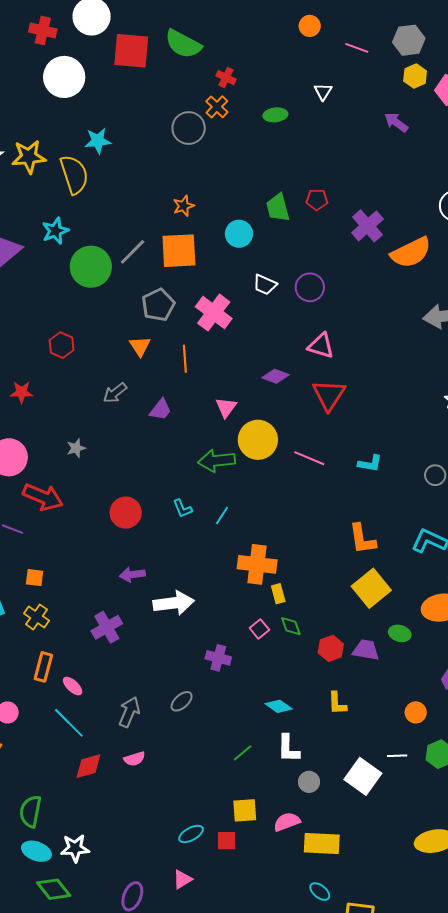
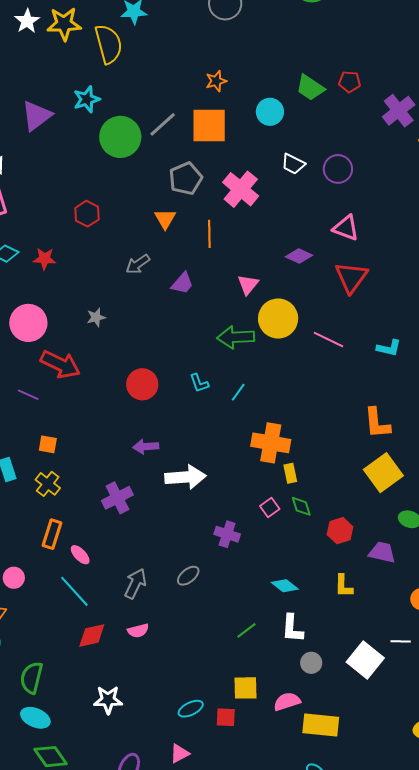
green trapezoid: (278, 208) -> (310, 88), turned -44
purple trapezoid: (366, 650) -> (382, 552), moved
white star: (75, 848) -> (108, 700), moved

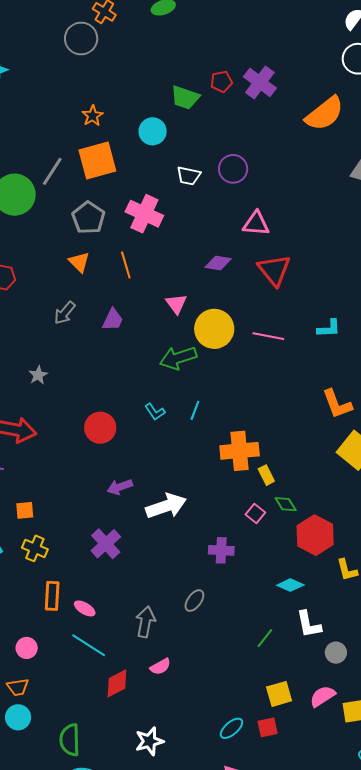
purple cross: (399, 111) -> (260, 82), moved
red hexagon: (340, 531) -> (315, 535), moved, size x1.5

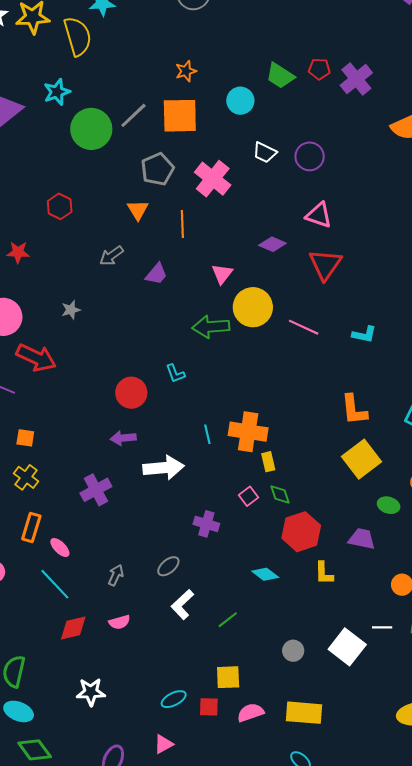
cyan line: (195, 410) -> (207, 434), moved, turned -48
red circle: (100, 428) -> (131, 393), moved
gray arrow: (145, 622) -> (116, 575), size x0.7
white L-shape: (309, 624) -> (182, 604), moved, turned 44
pink semicircle: (323, 696) -> (251, 713), moved

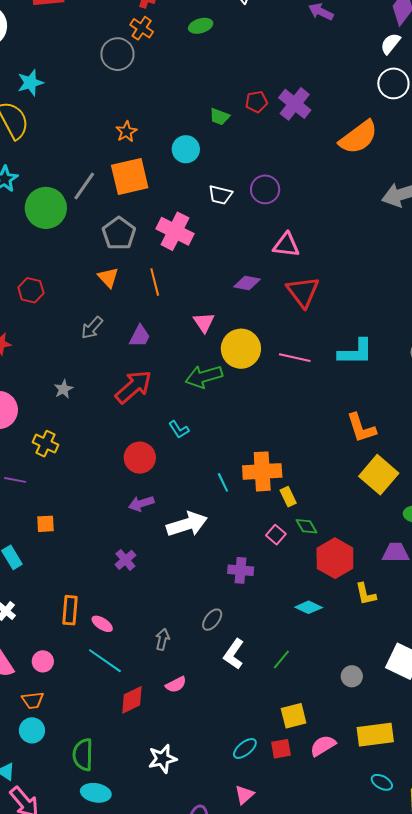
green trapezoid: (280, 76) -> (219, 117), size x0.7
cyan L-shape: (364, 334) -> (356, 352), size x1.5
red arrow: (36, 358) -> (133, 387), moved, turned -54
yellow cross: (26, 477) -> (45, 444), moved
purple cross: (96, 490) -> (125, 560), size x0.7

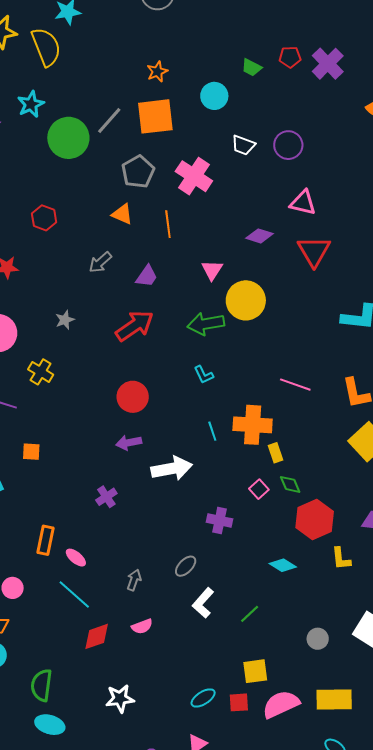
orange triangle: (108, 277) -> (122, 214), turned -30
pink line: (295, 358) -> (295, 385), moved
cyan L-shape: (179, 430) -> (204, 375), moved
pink semicircle: (323, 746) -> (281, 704), size x1.4

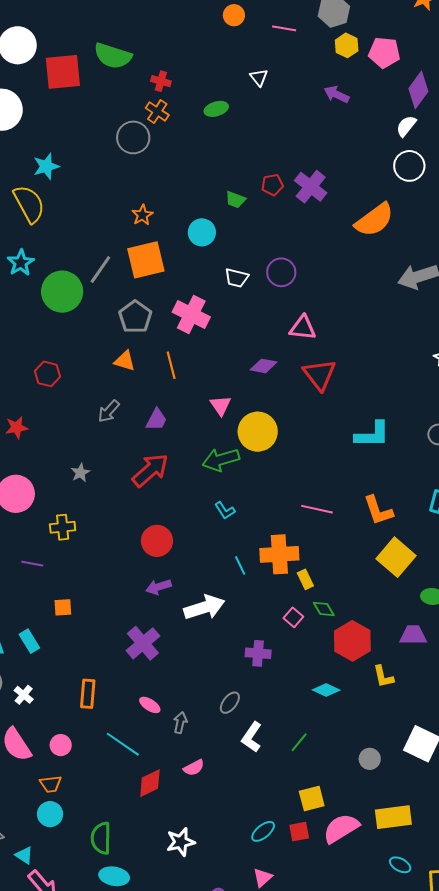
yellow cross: (41, 372) -> (63, 527), turned -30
purple cross: (106, 497) -> (143, 643), size x1.6
pink ellipse: (76, 558) -> (150, 705), moved

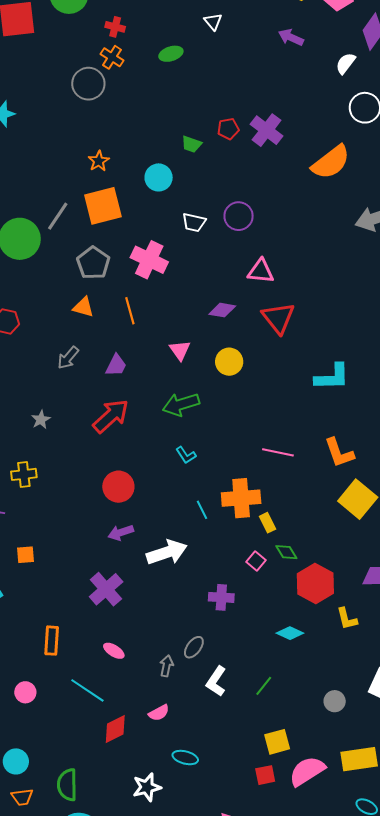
white semicircle: (406, 126) -> (346, 63), moved
yellow circle: (258, 432) -> (229, 362), moved, size x0.7
gray arrow: (180, 723) -> (167, 666), moved
orange trapezoid: (51, 784) -> (22, 797), moved
cyan ellipse: (263, 831) -> (185, 758), moved, turned 55

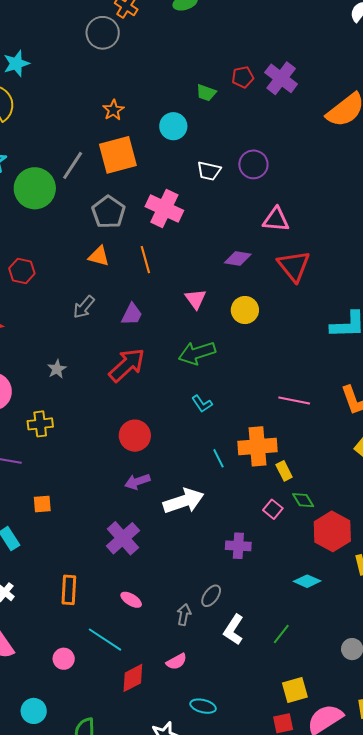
pink circle: (25, 692) -> (64, 659), moved

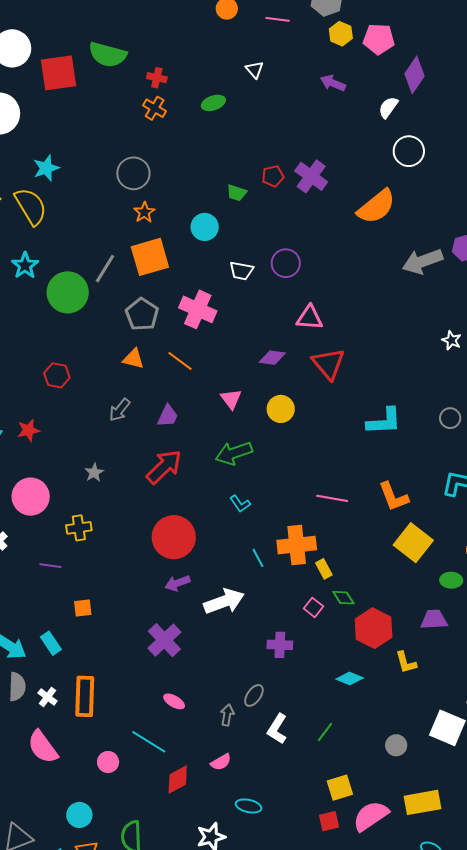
gray circle: (103, 33) -> (133, 173), moved
orange line: (145, 260) -> (180, 361), turned -36
red circle: (135, 436) -> (174, 537), size x1.4
orange rectangle: (69, 590) -> (85, 696), moved, size x1.4

